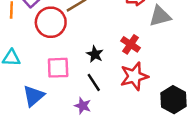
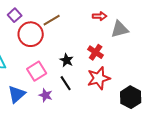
pink square: (58, 68) -> (37, 71), turned -30
purple star: (83, 106) -> (46, 95), moved

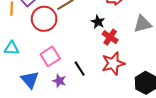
gray triangle: (120, 29) -> (143, 24), moved
black star: (67, 60) -> (98, 22), moved
blue triangle: (17, 94) -> (30, 80), turned -30

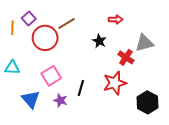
red cross: (110, 37) -> (126, 57), moved
black line: (80, 69) -> (81, 88), turned 49

